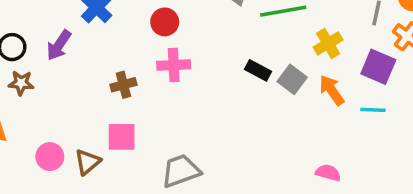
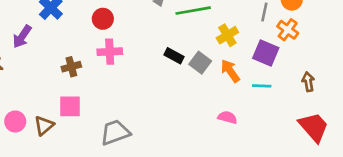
pink semicircle: (328, 173) -> (227, 117), moved

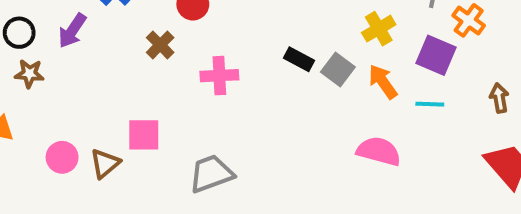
pink cross: (110, 52) -> (219, 76), moved
brown cross: (71, 67) -> (160, 45), moved, turned -30
pink semicircle: (227, 117) -> (379, 151), size x1.5

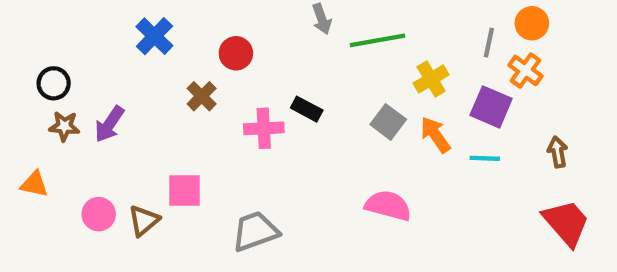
purple arrow: (72, 31) -> (109, 124), moved
black rectangle: (299, 59) -> (307, 109), moved
pink semicircle: (379, 151) -> (388, 206), moved

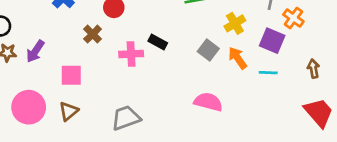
pink square: (184, 191) -> (71, 75), moved
pink circle: (99, 214) -> (29, 107), size x1.6
brown triangle: (144, 221) -> (69, 111), moved

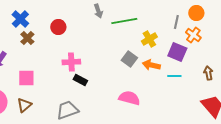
brown cross: (93, 34) -> (27, 38), moved
black rectangle: (158, 42) -> (80, 80), moved
orange arrow: (238, 58) -> (151, 65), turned -42

